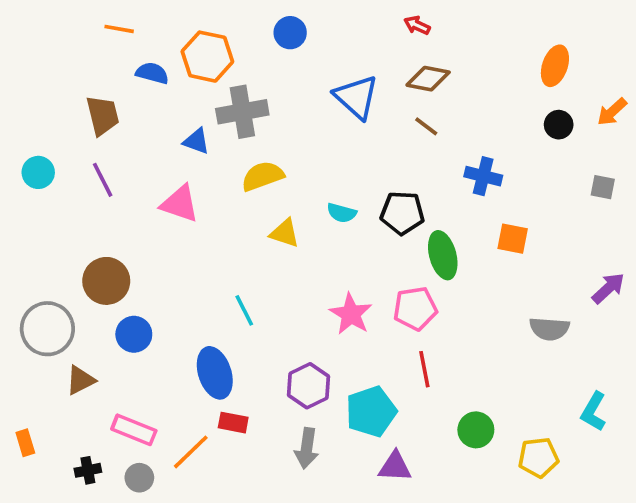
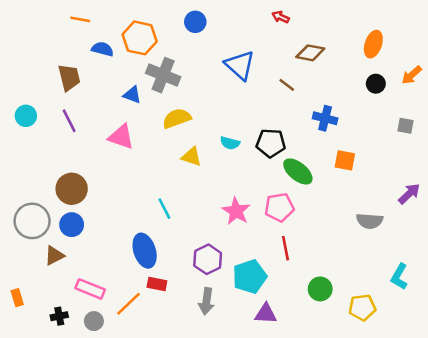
brown diamond: (428, 79) -> (310, 53), moved
gray cross: (242, 112) -> (163, 75), turned 32
green ellipse: (443, 255) -> (298, 171), turned -36
blue circle: (134, 334) -> (72, 225), moved

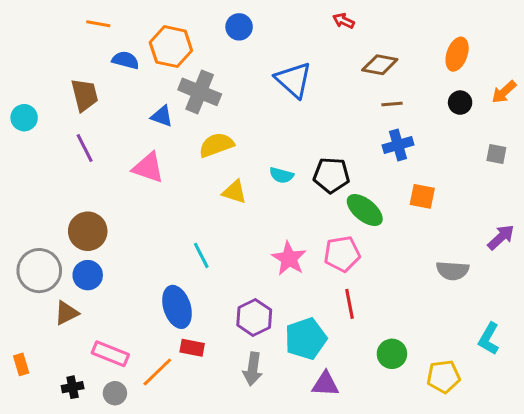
brown line: (287, 85) -> (392, 104), moved, turned -42
cyan circle: (26, 116) -> (24, 118), moved
blue cross: (325, 118) -> (398, 145), turned -30

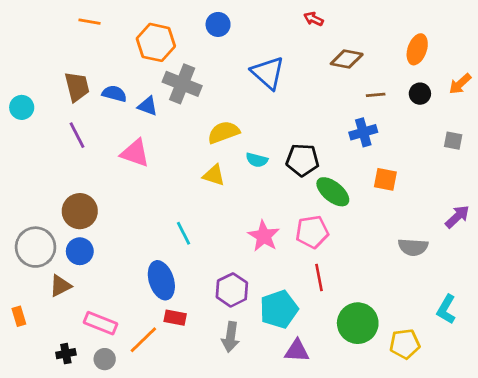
blue semicircle: (126, 60) -> (114, 94), moved
brown line: (392, 104) -> (376, 95), moved
yellow semicircle: (216, 145) -> (224, 132), moved
green circle: (392, 354) -> (358, 323), size x1.5
orange rectangle: (21, 364) -> (19, 316), moved

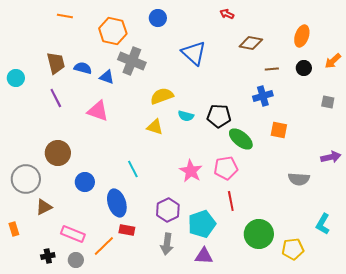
purple arrow: (457, 217) -> (331, 157), turned 30
blue circle: (80, 251) -> (85, 182), moved
purple triangle: (297, 351) -> (204, 256), moved

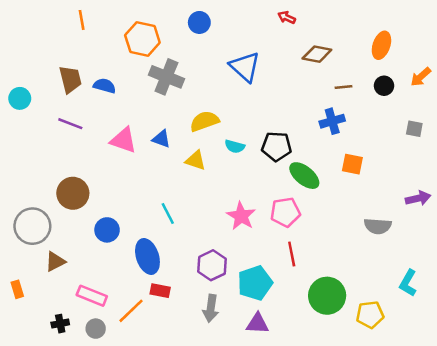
orange line: (65, 16) -> (82, 20), turned 70
blue triangle: (107, 77) -> (161, 139), moved
purple line: (56, 98) -> (70, 124), turned -42

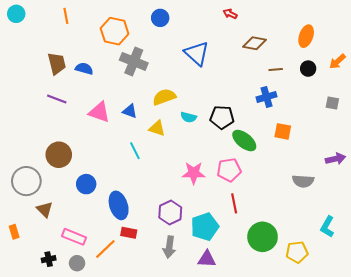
cyan circle: (20, 98) -> (16, 14), moved
cyan line: (168, 213) -> (135, 151), moved
pink star: (241, 216) -> (194, 173), turned -30
brown triangle: (55, 262) -> (45, 209), turned -48

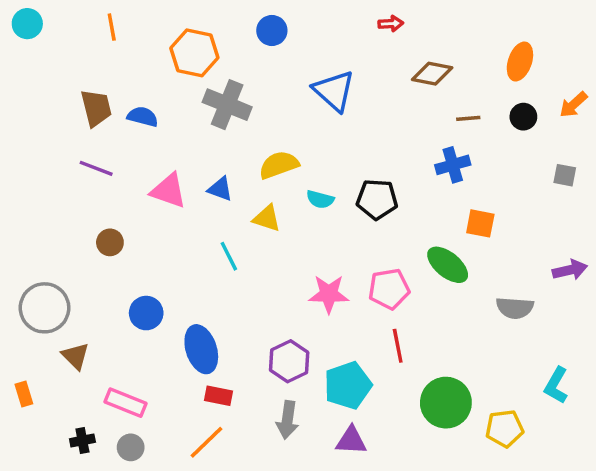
red arrow: (230, 14) -> (391, 24), turned 152
green ellipse: (244, 141) -> (448, 265), moved
brown circle: (59, 155) -> (110, 242), moved, size x0.6
orange line: (105, 249) -> (206, 442), moved

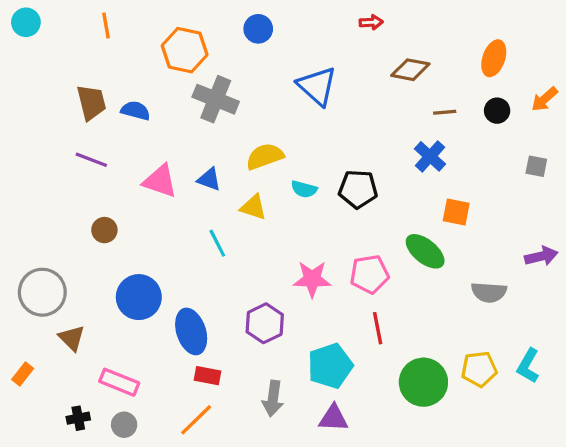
blue cross: (453, 165) -> (430, 156), turned -32
blue circle: (146, 313) -> (139, 297), size x1.4
purple hexagon: (289, 361) -> (265, 323), moved
orange rectangle: (24, 394) -> (23, 374), turned 55
yellow pentagon: (504, 428) -> (479, 369), moved

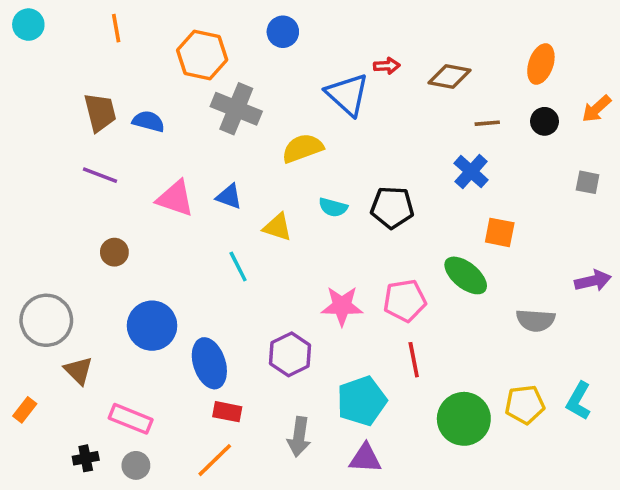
red arrow: (371, 22) -> (387, 66), moved
yellow semicircle: (265, 156) -> (303, 148), moved

